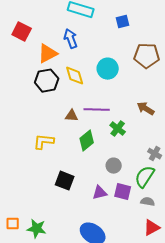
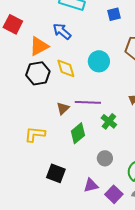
blue arrow: (71, 39) -> (62, 31), turned -30
brown triangle: (72, 116) -> (63, 108), turned -48
purple square: (123, 192) -> (114, 194), moved, turned 30

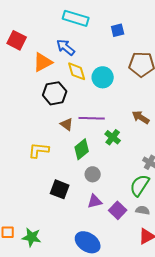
yellow diamond: (66, 68) -> (77, 71), moved
black hexagon: (38, 73) -> (55, 93), moved
brown triangle: (63, 108) -> (67, 124), turned -40
gray circle: (105, 158) -> (93, 174), moved

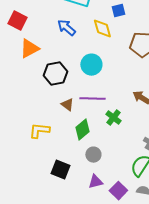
orange triangle: (43, 62) -> (29, 49), moved
yellow diamond: (77, 71) -> (102, 29), moved
cyan circle: (103, 77) -> (91, 65), moved

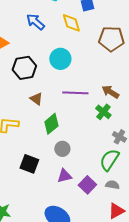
purple line: (92, 99) -> (75, 93), moved
green cross: (113, 118) -> (103, 112), moved

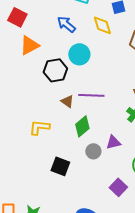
cyan circle: (60, 59) -> (79, 54), moved
purple line: (75, 93) -> (91, 95), moved
purple triangle: (64, 176) -> (113, 142), moved

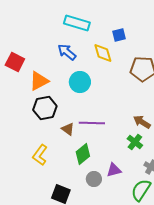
red square: (17, 17) -> (15, 62), moved
orange triangle: (29, 45) -> (39, 81), moved
black hexagon: (55, 70) -> (45, 108), moved
yellow L-shape: (39, 127) -> (40, 155), turned -60

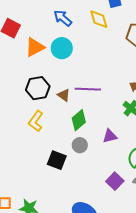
cyan circle: (80, 82) -> (62, 48), moved
black hexagon: (45, 108) -> (38, 88), moved
gray circle: (94, 179) -> (80, 145), moved

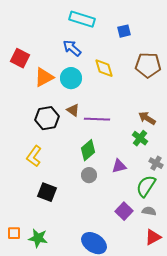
yellow diamond: (99, 19) -> (104, 68), moved
brown triangle: (64, 95) -> (73, 110), moved
yellow L-shape: (36, 121) -> (34, 156), moved
black square: (57, 160) -> (47, 192), moved

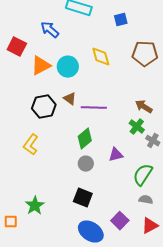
blue arrow: (72, 48) -> (50, 30), moved
gray cross: (156, 163) -> (153, 141), moved
black square: (47, 192) -> (83, 198), moved
purple square: (124, 211) -> (120, 221), moved
green star: (38, 238) -> (35, 206), moved, turned 30

